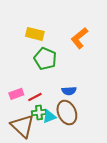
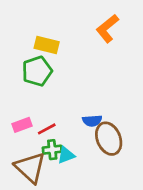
orange L-shape: (79, 38) -> (107, 28), moved
green pentagon: (45, 59) -> (37, 71), moved, turned 30
brown ellipse: (67, 113) -> (109, 139), moved

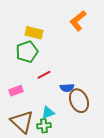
red line: (47, 129) -> (44, 75), moved
green cross: (52, 150) -> (44, 126), moved

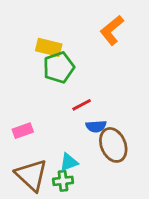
green pentagon: (27, 52) -> (59, 67), moved
red line: (44, 75) -> (82, 105), moved

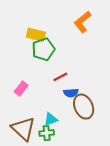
pink rectangle: (23, 131) -> (21, 89), moved, turned -32

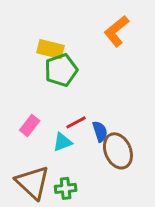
red line: (60, 77) -> (76, 122), moved
blue semicircle: (71, 93) -> (100, 131), turned -104
cyan triangle: (51, 119) -> (63, 142), moved

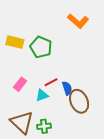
orange L-shape: (116, 31) -> (78, 21), turned -100
yellow rectangle: (51, 49) -> (15, 42), moved
green pentagon: (61, 70) -> (41, 47), turned -30

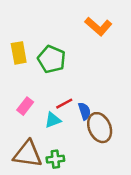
yellow rectangle: (15, 42) -> (19, 53), turned 66
brown triangle: (22, 122) -> (28, 154), turned -35

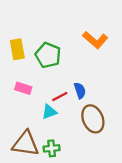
orange L-shape: (98, 26) -> (95, 40), moved
pink rectangle: (25, 106) -> (23, 88), moved, turned 70
blue semicircle: (84, 111) -> (80, 91), moved

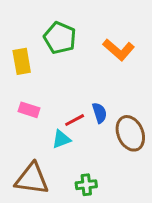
green pentagon: (48, 55) -> (60, 38), moved
brown ellipse: (93, 119) -> (130, 133), moved
green cross: (52, 148) -> (86, 185), moved

